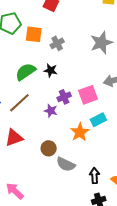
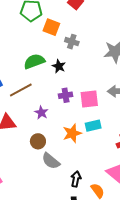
gray cross: (57, 43) -> (72, 42), turned 32
purple star: (51, 111) -> (41, 113), moved

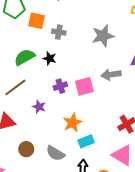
cyan rectangle: (93, 126) -> (86, 141), moved
brown circle: (38, 141) -> (26, 149), moved

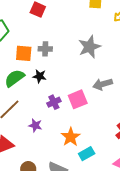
orange square: (36, 21) -> (24, 53), moved

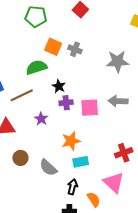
black star: (40, 76) -> (59, 86), moved

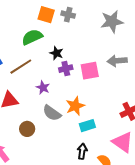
gray semicircle: (48, 168) -> (52, 113), moved

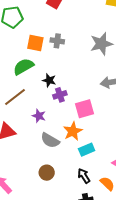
pink square: (90, 71) -> (85, 109), moved
brown circle: (27, 129) -> (47, 173), moved
black arrow: (82, 151) -> (84, 176), turned -35

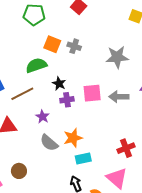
pink square: (85, 109) -> (92, 93), moved
brown circle: (47, 173) -> (19, 171), moved

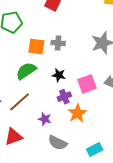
black star: (59, 84) -> (59, 75), moved
orange star: (73, 138) -> (77, 113), moved

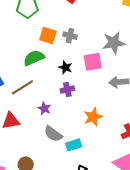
pink square: (87, 84) -> (93, 62), moved
orange star: (77, 113) -> (93, 117), moved
cyan rectangle: (95, 150) -> (74, 145), moved

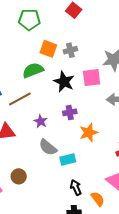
gray cross: (70, 36) -> (70, 50), turned -32
black star: (65, 67) -> (64, 82), size x1.5
purple cross: (67, 90) -> (70, 112), moved

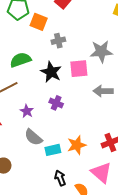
orange square: (48, 49) -> (39, 22), moved
purple cross: (70, 112) -> (56, 103), turned 32
orange star: (89, 133) -> (77, 145), moved

